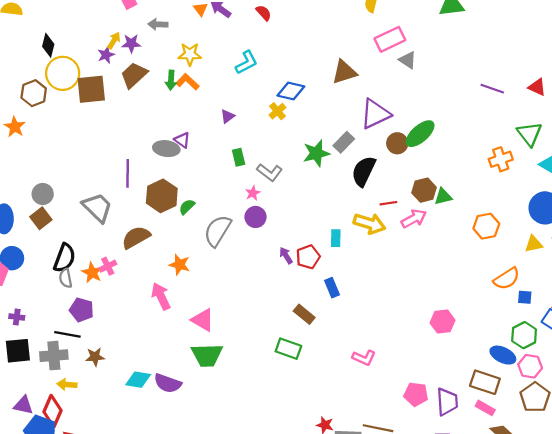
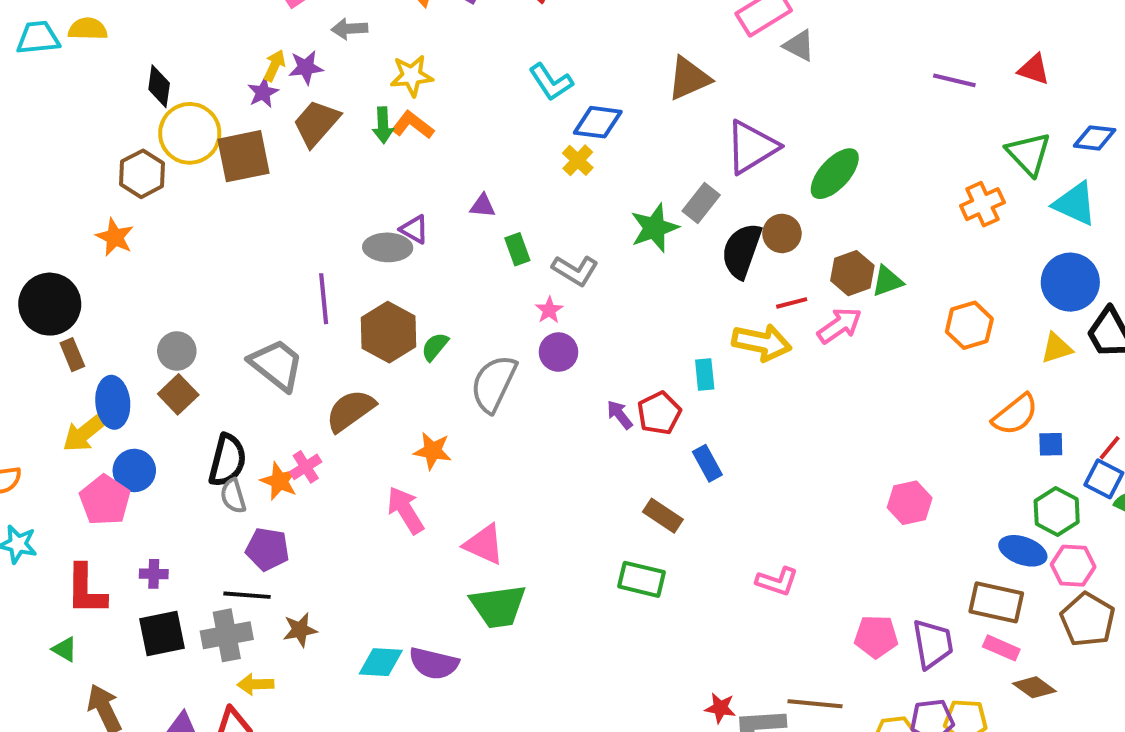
cyan L-shape: (246, 62) -> (551, 82), moved, turned 90
purple triangle: (228, 116) -> (483, 206), moved, turned 48
brown circle: (397, 143) -> (782, 233), moved

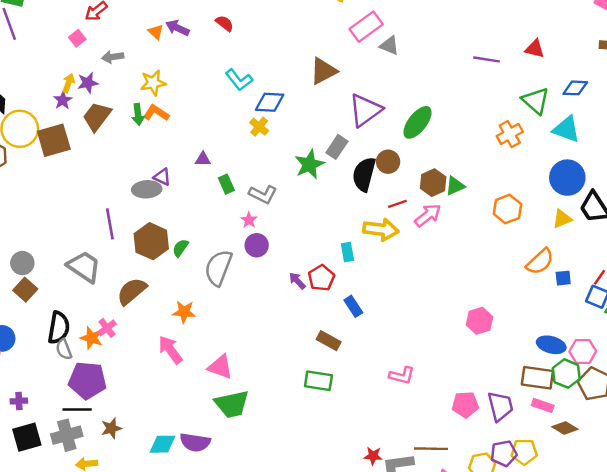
green hexagon: (1057, 511) -> (566, 374), moved
purple pentagon: (267, 549) -> (87, 380), size x1.4

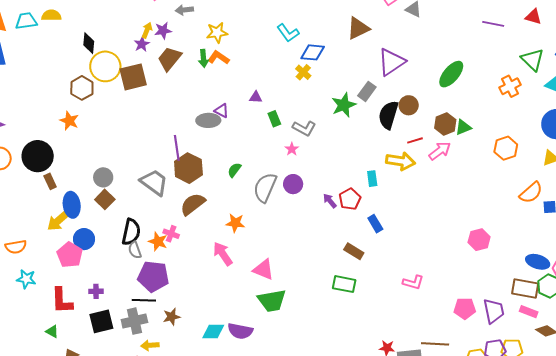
green ellipse: (418, 122) -> (451, 74), moved
brown hexagon: (151, 241) -> (188, 168), moved
purple circle: (257, 245) -> (293, 184), moved
pink cross: (107, 328) -> (171, 234), turned -35

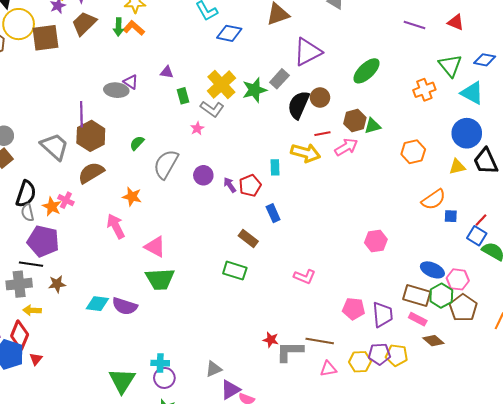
yellow cross: (303, 72) -> (221, 85), moved, size x1.8
purple circle: (293, 184) -> (203, 175), moved

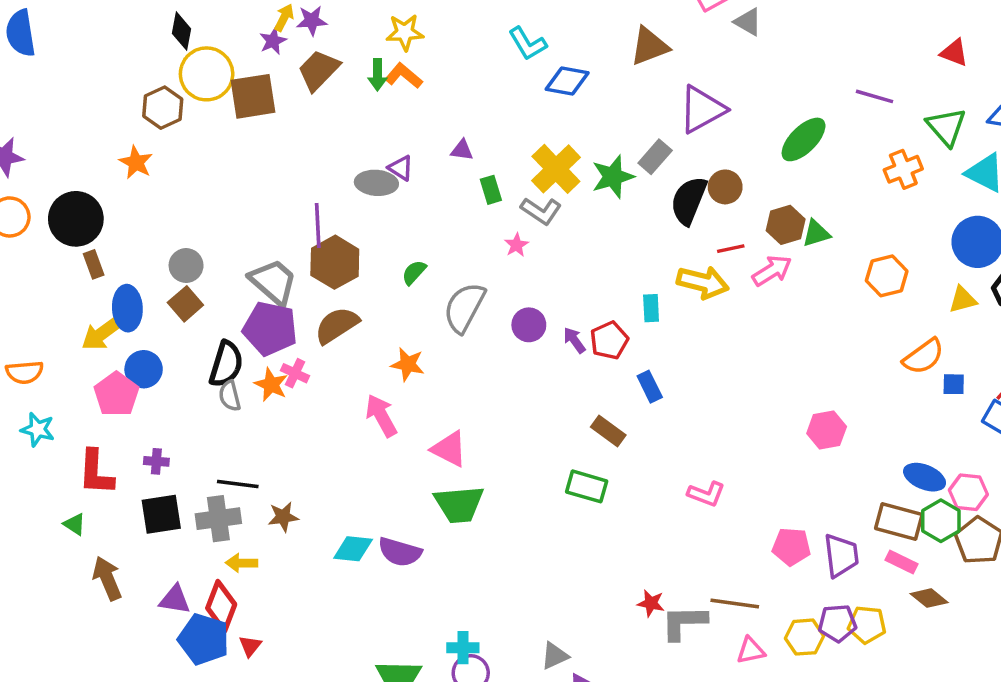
purple line: (415, 25) -> (874, 96), moved
purple pentagon: (43, 241) -> (270, 329), moved

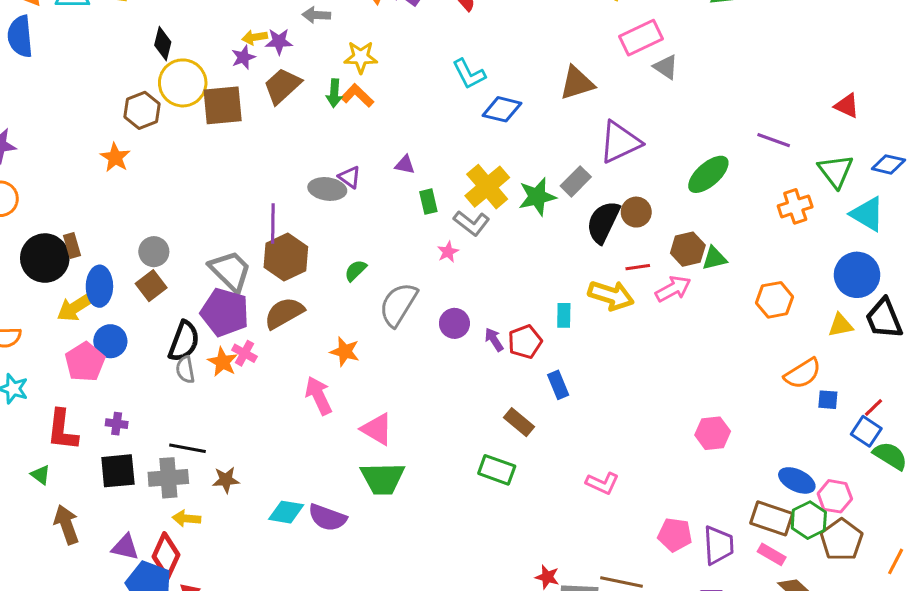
yellow arrow: (284, 18) -> (255, 37), turned -130
black circle: (76, 219) -> (45, 258), moved

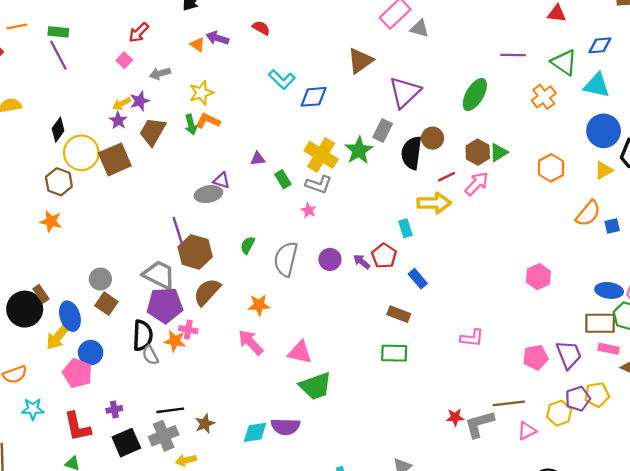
black diamond: (163, 44) -> (58, 130), turned 40

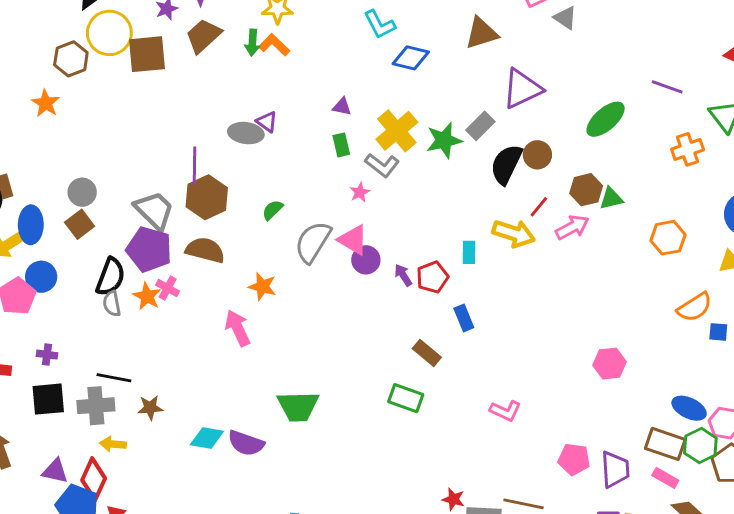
purple triangle: (258, 159) -> (342, 107), moved
red line: (447, 177) -> (539, 207), turned -42
brown semicircle: (207, 292) -> (205, 250), turned 44
pink triangle: (300, 352) -> (353, 240), moved

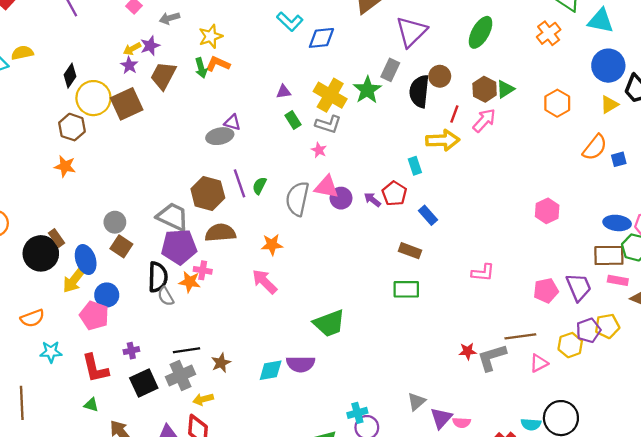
purple line: (194, 166) -> (239, 183), moved

